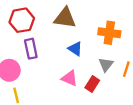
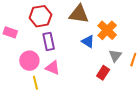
orange cross: (109, 33) -> (107, 30), moved, turned 36
pink triangle: (70, 78) -> (53, 68), moved

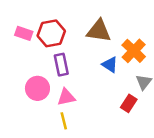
pink rectangle: (10, 32) -> (24, 33), moved
pink triangle: (53, 68) -> (66, 97), turned -35
yellow line: (35, 83) -> (64, 121), moved

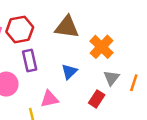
blue triangle: (110, 65) -> (69, 72), moved, turned 42
pink triangle: (66, 97) -> (49, 99), moved

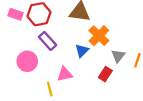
orange cross: (102, 47) -> (99, 36), moved
purple rectangle: (30, 61) -> (48, 41), turned -30

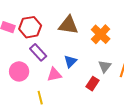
orange cross: (99, 36) -> (101, 34), moved
pink triangle: (65, 74) -> (54, 74), moved

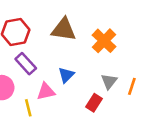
yellow line: (40, 98) -> (28, 108), moved

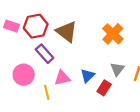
brown triangle: (64, 29) -> (67, 32), moved, turned 30
blue triangle: (66, 75) -> (88, 76), moved

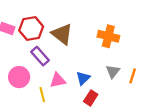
orange cross: (113, 34) -> (108, 36), turned -30
red rectangle: (104, 88) -> (91, 98), moved

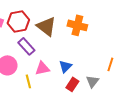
orange cross: (108, 36) -> (77, 25), moved
gray triangle: (113, 72) -> (92, 81), moved

